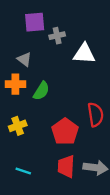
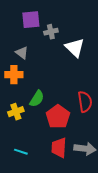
white triangle: (84, 54) -> (75, 48), turned 40
green semicircle: (41, 91) -> (37, 99), moved

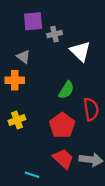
green semicircle: (37, 99) -> (66, 90), moved
red trapezoid: (59, 148) -> (63, 159), turned 130
cyan line: (21, 152) -> (32, 175), moved

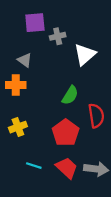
white triangle: (80, 51) -> (85, 54), turned 35
cyan line: (32, 175) -> (34, 166), moved

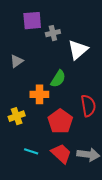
gray triangle: (25, 60) -> (17, 61), moved, turned 48
orange cross: (16, 85) -> (39, 94), moved
green semicircle: (70, 95) -> (58, 79), moved

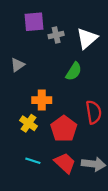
white triangle: (78, 50) -> (87, 38), moved
green semicircle: (58, 79) -> (74, 71), moved
yellow cross: (17, 116) -> (29, 123), moved, turned -35

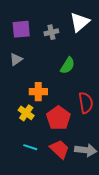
purple square: (34, 22) -> (21, 29), moved
white triangle: (87, 38) -> (80, 22), moved

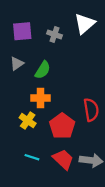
gray cross: (51, 32) -> (55, 34), turned 32
green semicircle: (68, 65) -> (43, 70), moved

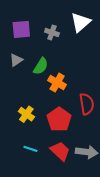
orange cross: (41, 98) -> (57, 83), moved, turned 30

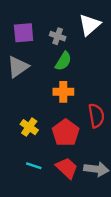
gray triangle: (16, 60) -> (18, 67), size x1.5
green semicircle: (41, 66) -> (63, 61), moved
orange cross: (57, 83) -> (63, 92), turned -30

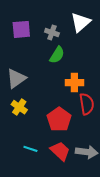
gray triangle: (18, 67) -> (16, 78), moved
orange cross: (63, 92) -> (74, 83), moved
yellow cross: (29, 127) -> (19, 107), moved

